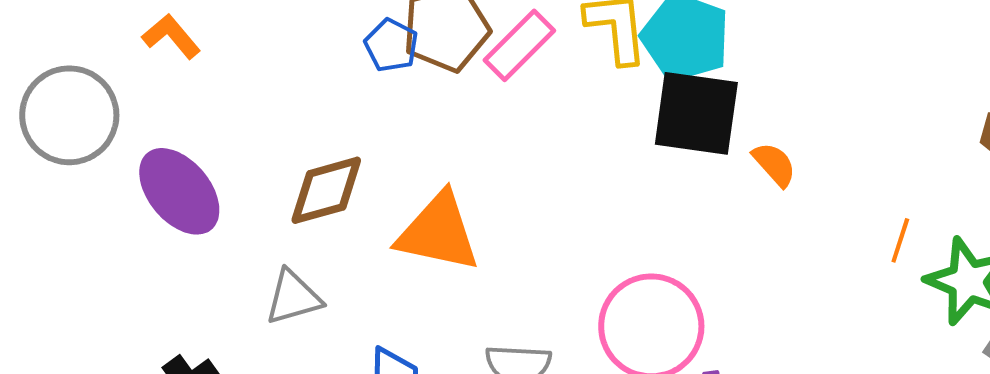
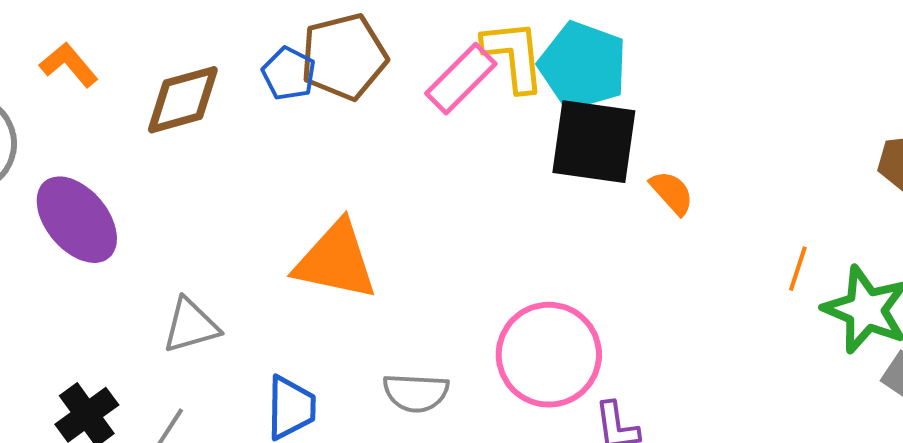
pink rectangle: (519, 45) -> (461, 79), moved
brown diamond: (326, 190) -> (183, 100), moved

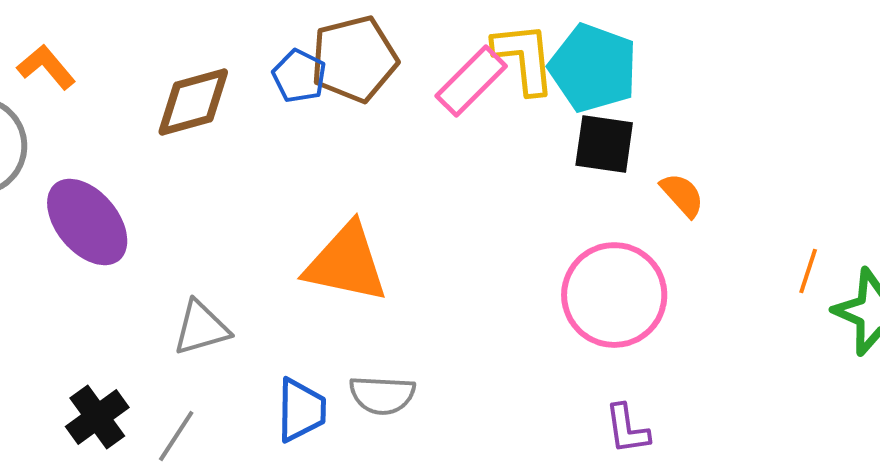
orange L-shape: (69, 65) -> (46, 67), moved
black square: (594, 142) -> (604, 144), size x0.7
pink circle: (549, 355) -> (614, 295), moved
gray semicircle: (416, 393) -> (382, 395), moved

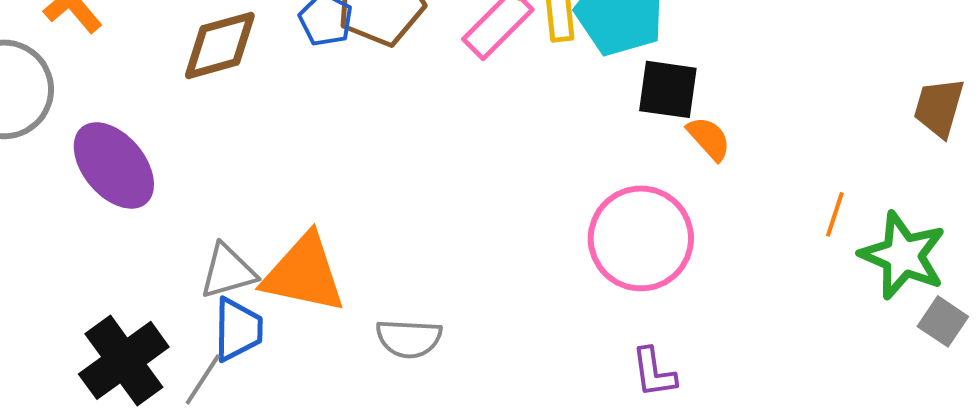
black square: (604, 144) -> (668, 89), moved
orange triangle: (346, 263) -> (304, 273), moved
blue trapezoid: (301, 410) -> (238, 329), moved
black cross: (97, 417) -> (124, 360), size x1.4

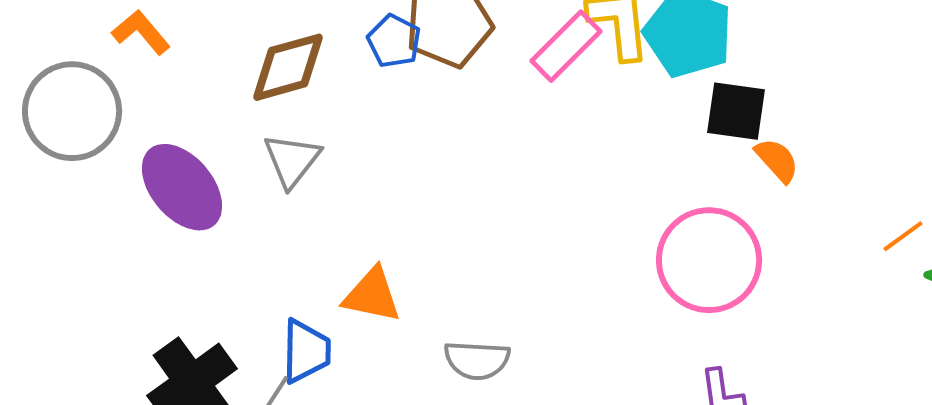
orange line: (835, 214) -> (903, 236), turned 36
gray triangle: (228, 271) -> (292, 160), moved, turned -36
orange triangle: (304, 273) -> (372, 295), size x0.7

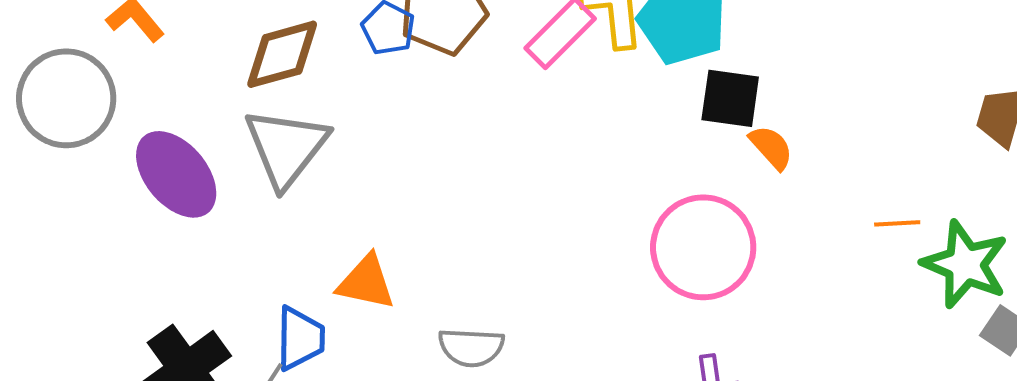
gray triangle: (292, 160) -> (286, 147), size x1.5
orange line: (903, 236) -> (897, 223), turned 33

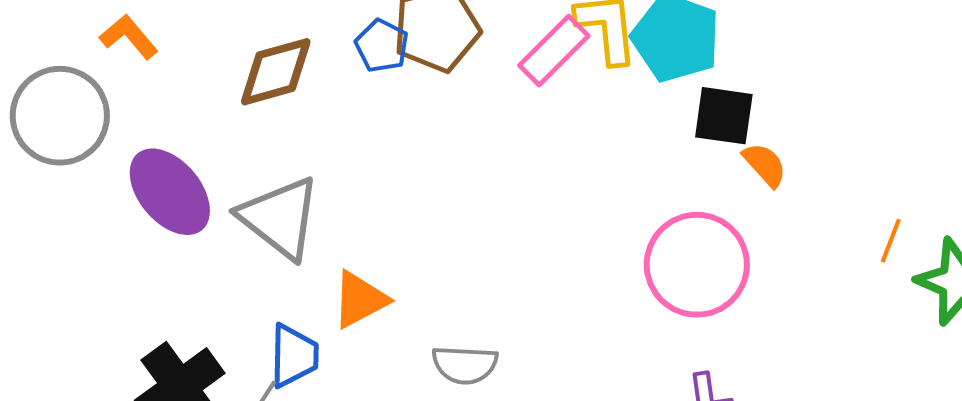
gray triangle: (286, 147) -> (280, 218), moved, turned -30
orange line: (897, 223) -> (891, 241), turned -66
orange triangle: (366, 282) -> (360, 300), turned -40

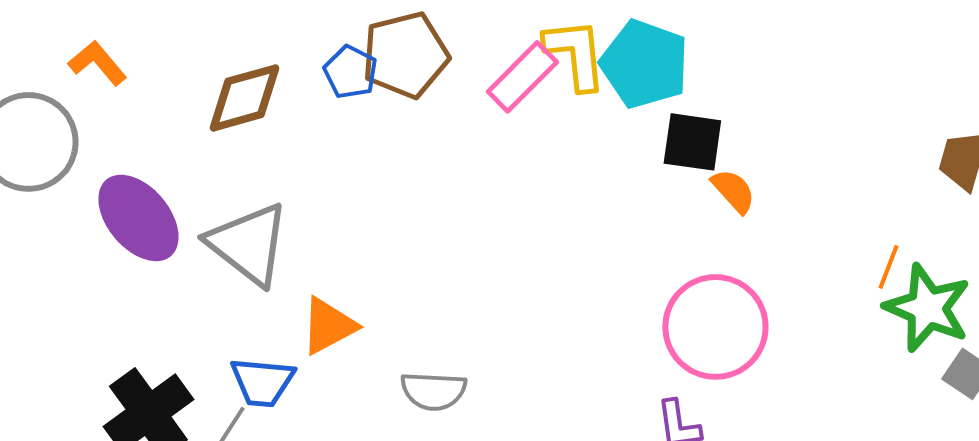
orange line: (891, 241) -> (888, 267), moved
pink circle: (697, 265) -> (715, 327), moved
blue trapezoid: (294, 356) -> (262, 382), turned 94

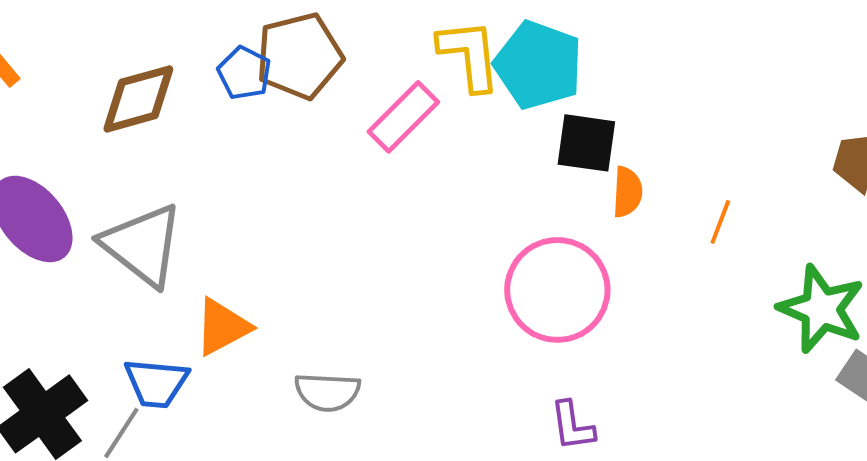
pink rectangle: (522, 77) -> (403, 117), moved
orange semicircle: (733, 191) -> (627, 192), turned 45
orange line: (888, 267) -> (720, 222), moved
pink circle: (715, 327) -> (557, 290), moved

